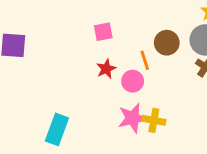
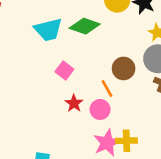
pink square: (103, 32) -> (64, 71), turned -30

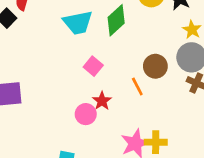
green diamond: (85, 26) -> (116, 20), turned -64
pink circle: (100, 109) -> (86, 114), moved

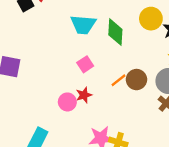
green diamond: (116, 20) -> (115, 32), turned -60
orange line: (137, 87) -> (118, 80), moved, turned 63

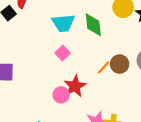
pink square: (85, 64) -> (63, 53), moved
red star: (84, 95) -> (75, 86), size x1.5

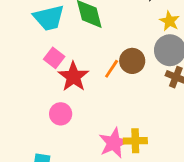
red star: (75, 86) -> (73, 77), moved

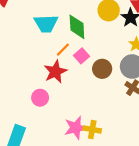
pink square: (54, 58) -> (81, 56), moved
orange line: (112, 69) -> (63, 50), moved

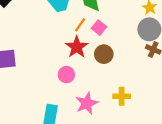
brown circle: (102, 69) -> (104, 54), moved
pink star: (76, 128) -> (87, 103), moved

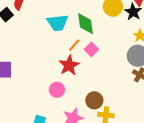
brown circle: (104, 54) -> (94, 100), moved

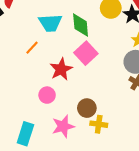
orange line: (74, 45) -> (32, 48), moved
pink square: (91, 49) -> (86, 53), size x1.5

